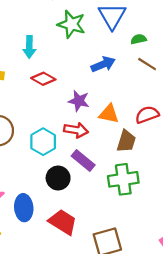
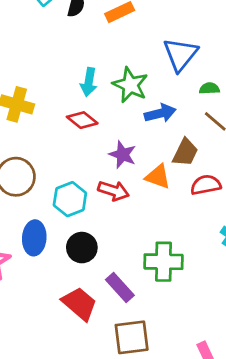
green star: (71, 24) -> (130, 85), moved
cyan arrow: (29, 47) -> (89, 82), moved
brown trapezoid: (126, 141) -> (185, 152), moved
purple rectangle: (83, 161) -> (120, 287), moved
blue ellipse: (24, 208) -> (34, 238), moved

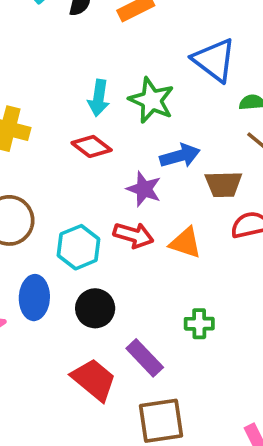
blue triangle: (180, 54) -> (214, 60), turned -30
blue arrow: (160, 113) -> (180, 156), moved
brown trapezoid: (185, 152) -> (223, 184), turned 64
orange triangle: (158, 177) -> (185, 243), moved
green cross: (163, 262) -> (199, 324), size x0.6

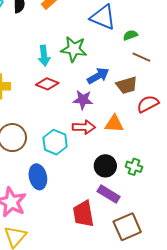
black circle: (95, 308) -> (105, 166), moved
green cross: (199, 324) -> (134, 167), turned 35
red trapezoid: (94, 380) -> (83, 214), turned -124

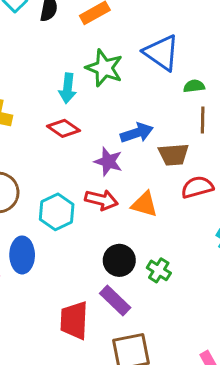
green star: (74, 49) -> (104, 68), moved
brown line: (141, 57) -> (203, 120), turned 54

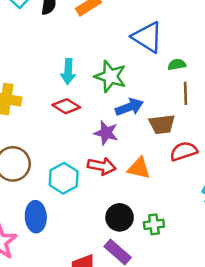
green star: (104, 68) -> (110, 76), moved
green cross: (159, 270) -> (154, 224), turned -36

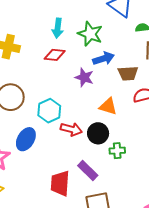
red diamond: (66, 106) -> (55, 55), turned -30
red arrow: (102, 166) -> (71, 129), moved
blue ellipse: (36, 217) -> (26, 139), turned 30
black circle: (120, 217) -> (98, 133), moved

